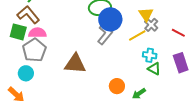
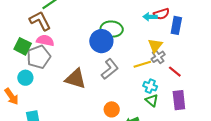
blue circle: (110, 19) -> (101, 41), moved
green square: (18, 32) -> (23, 46), moved
red line: (178, 33) -> (175, 72), moved
gray L-shape: (105, 34) -> (110, 69), moved

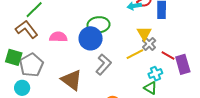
pink semicircle: (45, 41) -> (58, 37), moved
brown triangle: (76, 79) -> (72, 80), turned 30
cyan cross: (150, 86) -> (155, 74), moved, turned -32
purple rectangle: (179, 100) -> (183, 64), moved

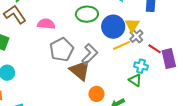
blue circle: (91, 38) -> (113, 27), moved
gray pentagon: (31, 65) -> (62, 50), moved
cyan cross: (155, 74) -> (141, 66), turned 32
brown triangle: (72, 80) -> (80, 70), moved

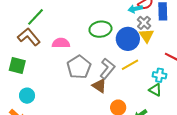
gray cross: (136, 36) -> (144, 23), moved
yellow line: (122, 45) -> (130, 65), moved
brown triangle: (80, 70) -> (99, 86), size x0.7

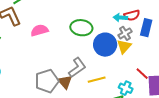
pink semicircle: (61, 43) -> (39, 30), turned -30
yellow line: (130, 65) -> (97, 80), moved
gray pentagon: (79, 67) -> (47, 81), moved

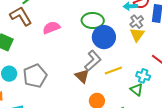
blue circle: (105, 45) -> (104, 37), moved
gray pentagon: (47, 81) -> (35, 76), moved

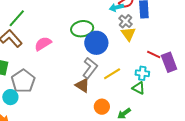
gray pentagon: (35, 76) -> (23, 81), moved

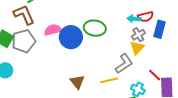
blue circle: (96, 43) -> (71, 37), moved
gray L-shape: (90, 68) -> (124, 64), moved
gray pentagon: (23, 81) -> (24, 41), moved

